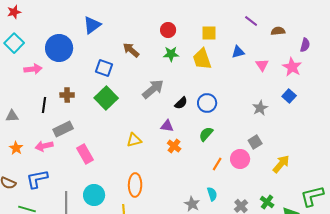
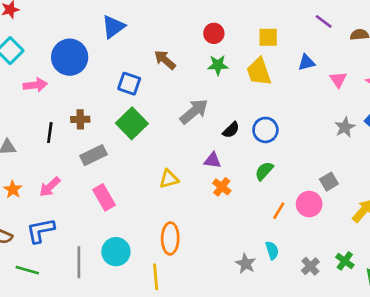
gray star: (260, 108) -> (345, 127), moved
gray rectangle: (63, 129) -> (93, 155), moved
pink arrow: (44, 146) -> (50, 187), turned -30

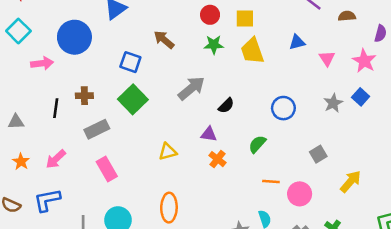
yellow square: (268, 37) -> (245, 19), moved
blue circle: (265, 130) -> (283, 108), moved
pink circle: (309, 204) -> (300, 194), moved
orange line: (279, 211) -> (271, 181), turned 63

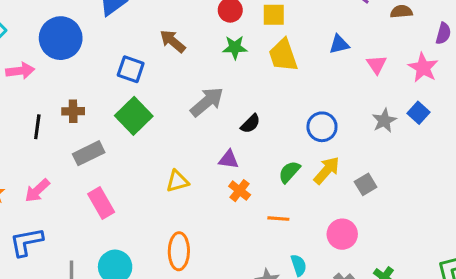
orange line: (271, 181) -> (278, 219), moved
yellow arrow: (351, 181) -> (327, 170), moved

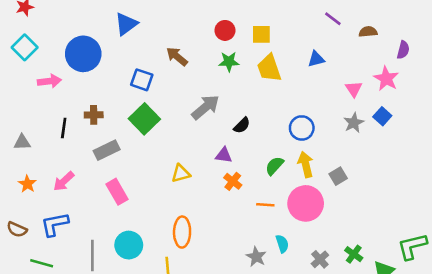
pink triangle: (376, 65) -> (354, 89), moved
yellow arrow: (327, 170) -> (306, 164), turned -55
pink circle: (342, 234) -> (306, 203), moved, size x1.4

